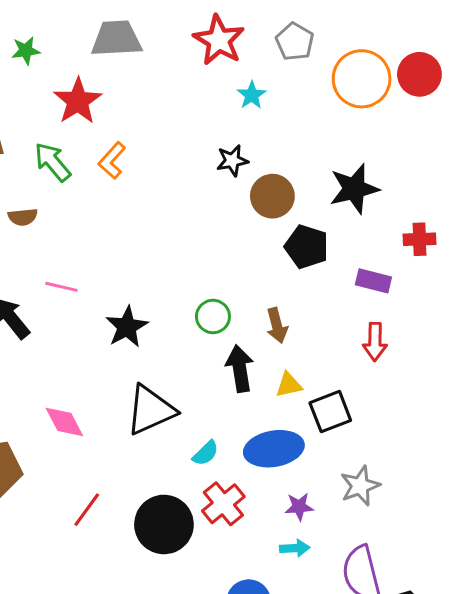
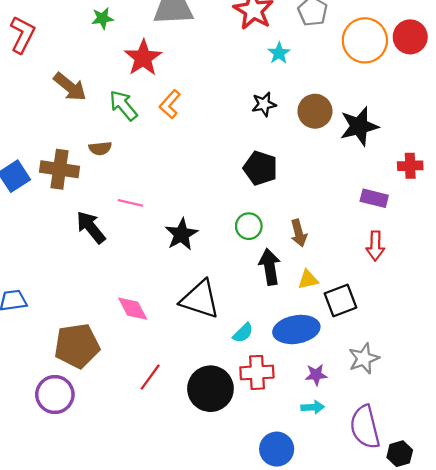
brown circle: (272, 196) -> (315, 111), moved
black pentagon: (307, 247) -> (260, 168), moved
black triangle: (151, 410) -> (200, 299), turned 42
red cross: (223, 504) -> (257, 372), turned 36

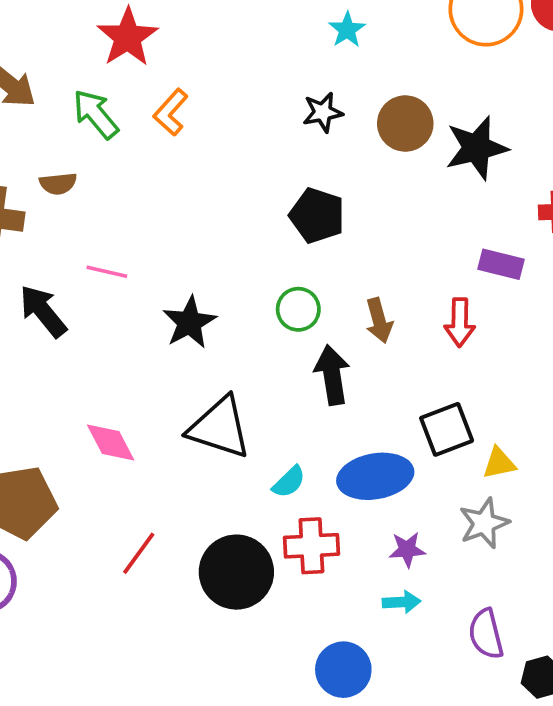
red arrow: (375, 246) -> (460, 322), moved
yellow triangle: (308, 280) -> (499, 463), moved
purple semicircle: (365, 427) -> (486, 634), size x0.7

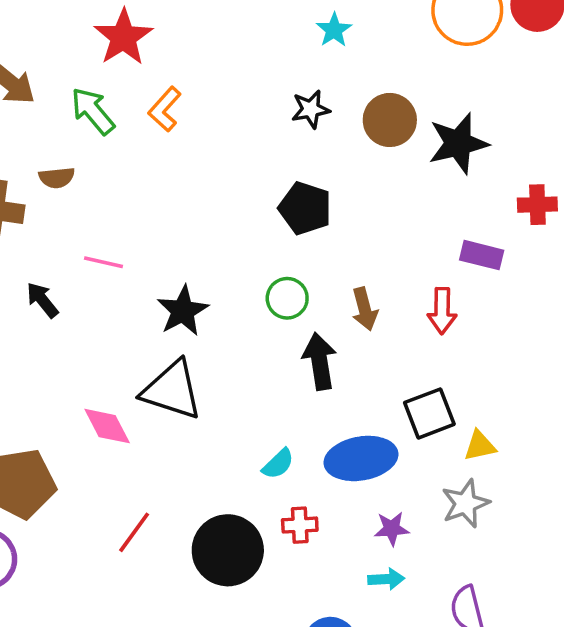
black arrow: (43, 311) -> (42, 300), size x0.7
black triangle: (219, 428) -> (172, 390), moved
red cross: (311, 546) -> (300, 525), size x0.7

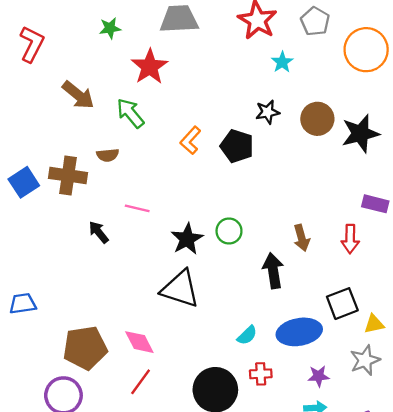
orange L-shape: (165, 109) -> (190, 140), moved
black pentagon: (305, 208) -> (237, 146), moved
green circle: (287, 298) -> (229, 231), moved
pink diamond: (107, 426) -> (139, 342), moved
red line: (134, 532) -> (141, 382), moved

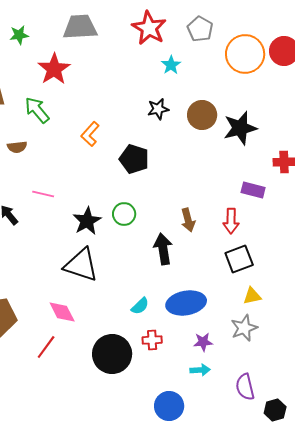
black pentagon: (237, 146) -> (134, 159), moved
black square: (342, 304) -> (239, 259), moved
pink diamond: (139, 342) -> (62, 312), moved

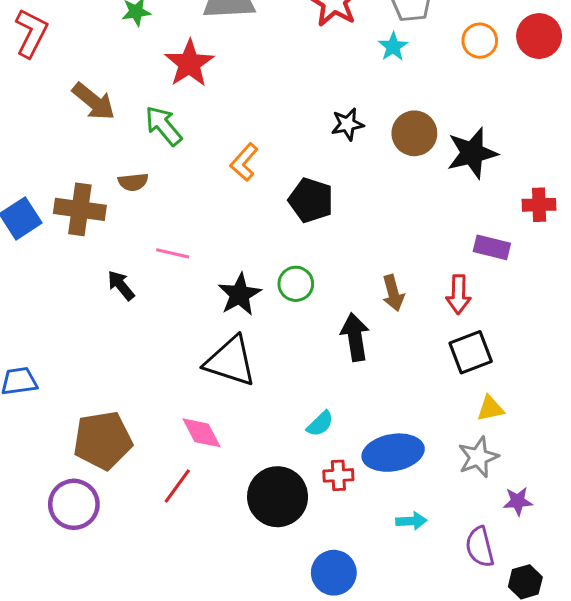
orange circle: (245, 54) -> (480, 41), size x0.6
cyan star: (171, 65) -> (393, 47), moved
blue ellipse: (186, 303) -> (393, 453), moved
purple star: (203, 342) -> (518, 501), moved
blue circle: (169, 406) -> (334, 573), moved

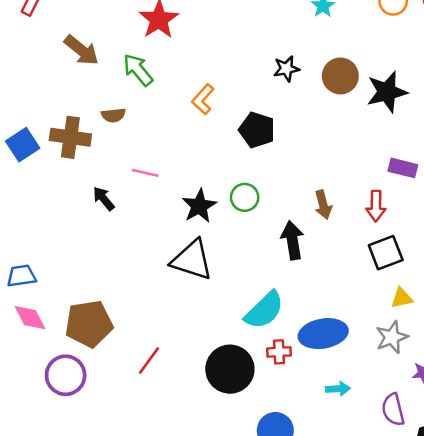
cyan semicircle: (320, 424) -> (264, 310), size x1.8
pink diamond: (202, 433) -> (30, 318), moved

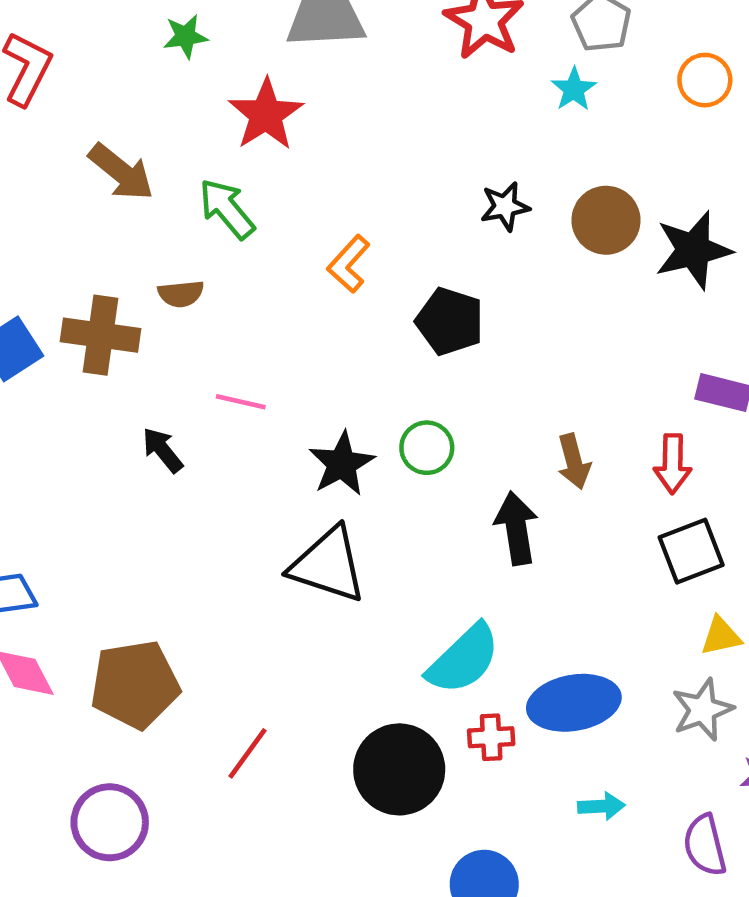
purple circle: (66, 375) -> (110, 822), moved

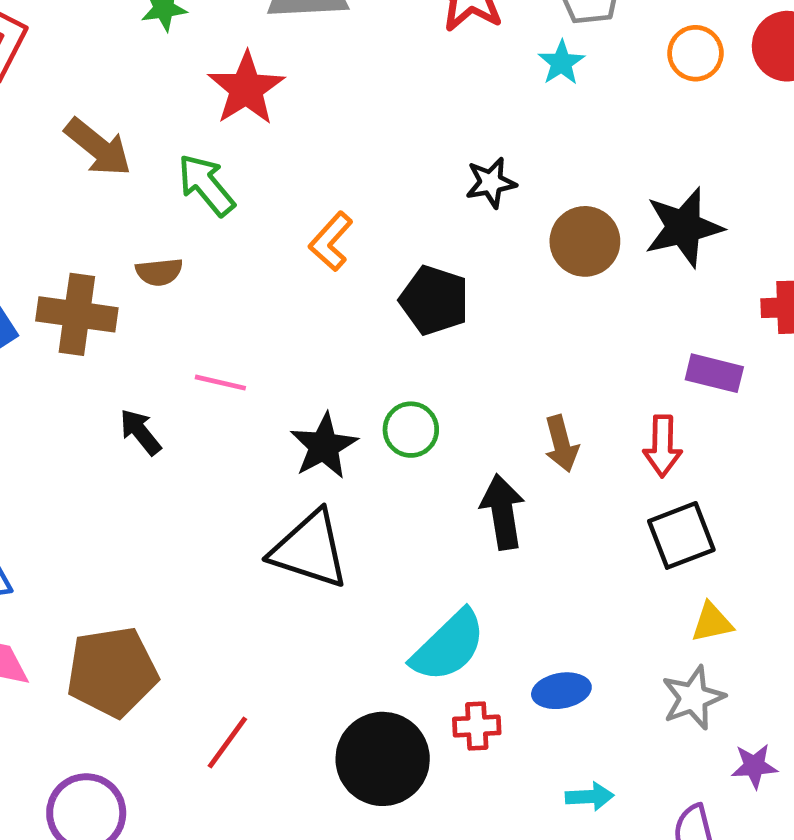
brown circle: (606, 220) -> (585, 241), moved
blue ellipse: (574, 703) -> (561, 691), size x0.6

